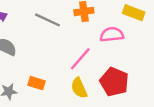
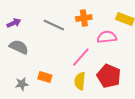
yellow semicircle: (79, 88) -> (80, 81), turned 30

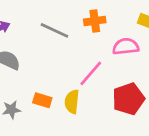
red pentagon: (109, 76) -> (128, 99), turned 30
yellow semicircle: (80, 81) -> (72, 102), moved

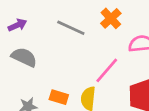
orange cross: (95, 21) -> (111, 18), turned -35

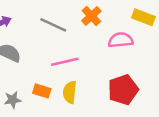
pink line: (107, 70) -> (65, 62), moved, turned 36

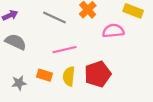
red pentagon: (123, 90) -> (98, 74), moved

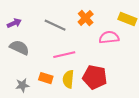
red pentagon: (98, 74) -> (95, 77), turned 30

